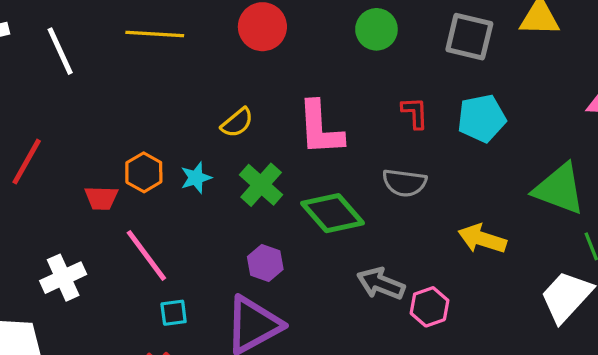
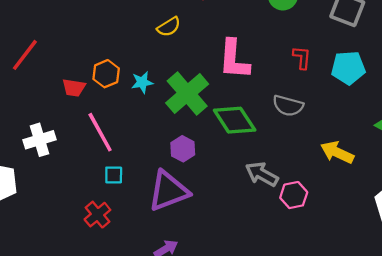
yellow semicircle: (237, 123) -> (169, 27), moved
green cross: (261, 185) -> (187, 93), size x1.4

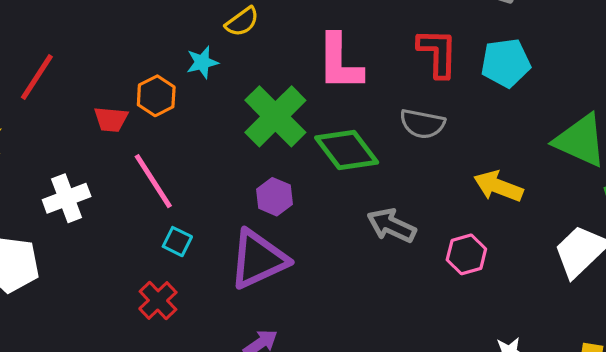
red L-shape: (302, 58) -> (438, 53), size x1.5
cyan star: (142, 82) -> (202, 62), moved
cyan square: (114, 175) -> (177, 242), turned 30
pink hexagon: (294, 195) -> (466, 254), moved

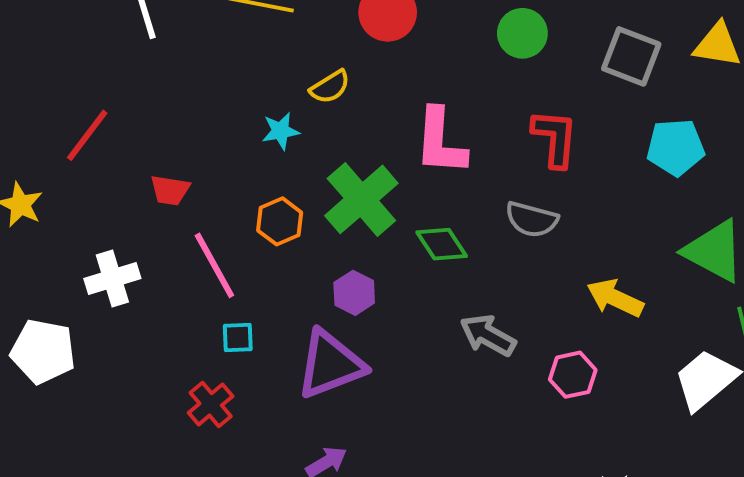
cyan pentagon: (506, 63) -> (676, 147), moved
orange hexagon: (156, 96) -> (280, 221), moved
green diamond: (347, 150) -> (442, 244), size x0.7
cyan square: (177, 242) -> (238, 337), turned -32

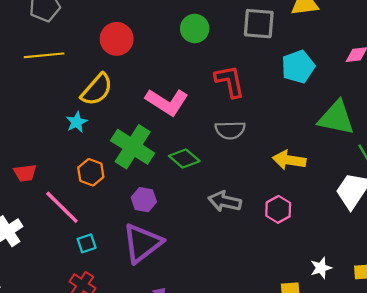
yellow semicircle: (330, 87) -> (97, 90), size x1.5
pink L-shape: (440, 142) -> (167, 102), turned -45

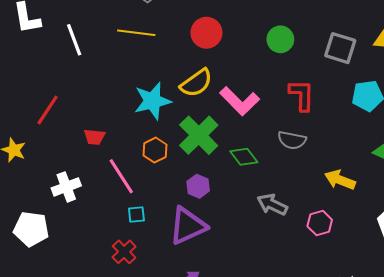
yellow semicircle: (97, 90) -> (196, 83), moved
cyan star: (77, 122) -> (152, 101), size x1.8

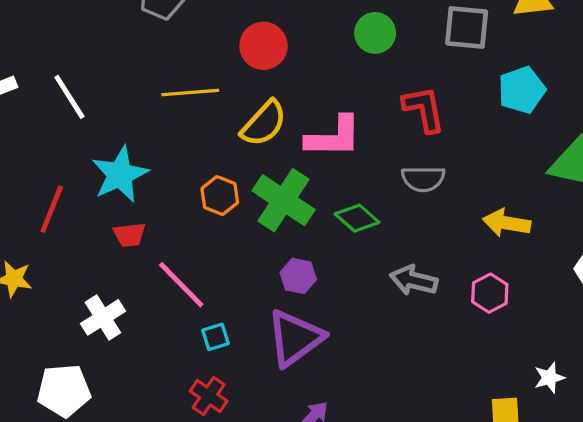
yellow line: (136, 33) -> (190, 93), moved
cyan star: (152, 101) -> (120, 174), moved
pink L-shape: (240, 101) -> (334, 137), turned -33
orange hexagon: (155, 150) -> (220, 195), moved

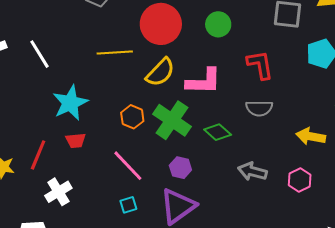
green circle: (375, 33) -> (218, 24), moved
red circle: (263, 46) -> (161, 24), size x1.4
red line: (52, 209) -> (38, 155), moved
pink line: (181, 285) -> (128, 166), moved

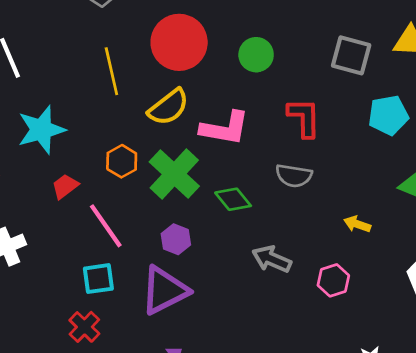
yellow line: (115, 52) -> (111, 71), turned 72
yellow arrow: (311, 136) -> (357, 224), size x0.7
red trapezoid: (76, 140) -> (65, 186), moved, turned 140
cyan square: (128, 205) -> (98, 279), size x1.4

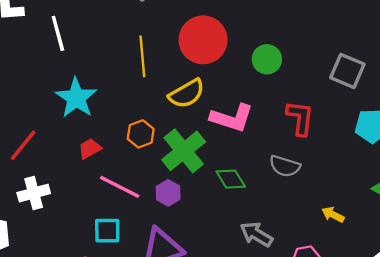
cyan star: (41, 130) -> (76, 98), turned -30
pink line: (106, 226) -> (120, 187), turned -36
purple hexagon: (176, 239) -> (168, 193), moved

